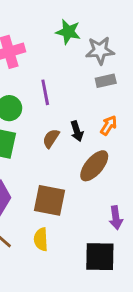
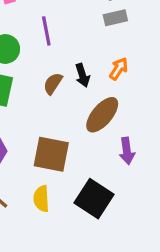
purple arrow: (116, 218) -> (127, 151), moved
black square: (100, 257) -> (94, 199), moved, turned 32

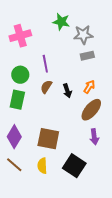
brown semicircle: (53, 84) -> (46, 87), moved
brown ellipse: (102, 115) -> (91, 110), moved

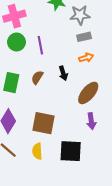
green circle: (20, 75) -> (16, 42), moved
brown semicircle: (46, 87) -> (37, 77), moved
orange arrow: (89, 87) -> (86, 58), moved, turned 40
black square: (74, 166) -> (71, 151), turned -30

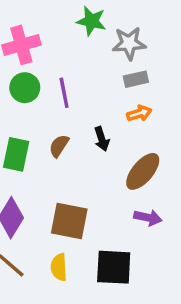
purple arrow: (91, 121) -> (148, 218), turned -70

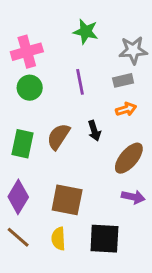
gray star: (129, 43) -> (133, 50), moved
purple line: (64, 93) -> (80, 82), moved
brown semicircle: (59, 146) -> (58, 137), size x1.4

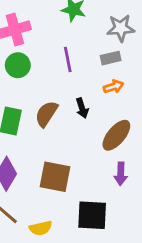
purple arrow: (133, 197) -> (121, 174), turned 80
yellow semicircle: (58, 239) -> (41, 228), moved, turned -100

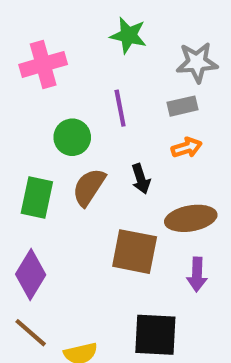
green circle: (18, 65) -> (72, 137), moved
brown ellipse: (116, 135) -> (191, 218), turned 40
brown square: (55, 177) -> (135, 252), moved

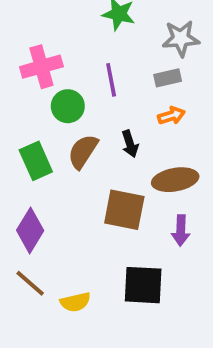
pink cross: (43, 64) -> (41, 67), moved
green rectangle: (37, 198) -> (36, 161), turned -36

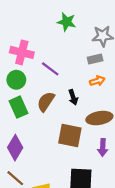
pink cross: (41, 67) -> (22, 52), turned 30
purple line: (111, 80) -> (50, 69), moved, turned -42
green circle: (68, 106) -> (16, 80), moved

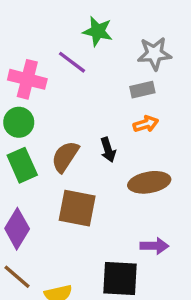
purple line: (50, 69) -> (72, 62), moved
brown square: (70, 136) -> (77, 208), moved
purple arrow: (103, 148) -> (154, 246), moved, turned -91

